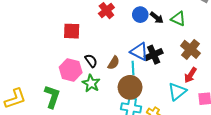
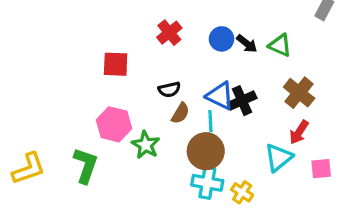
black semicircle: (91, 61) -> (169, 90), moved, turned 112

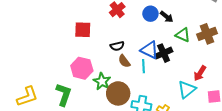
green triangle: (280, 45) -> (183, 35), moved
brown cross: (299, 93) -> (207, 34), moved, turned 30
brown semicircle: (180, 113) -> (124, 61), turned 112
brown circle: (206, 151) -> (118, 93), moved

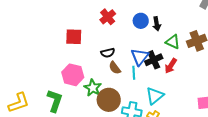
black arrow: (167, 17) -> (157, 24), turned 40
blue triangle: (149, 50) -> (140, 57), turned 42
red arrow: (200, 73) -> (171, 66), moved
cyan triangle: (187, 89) -> (155, 96), moved

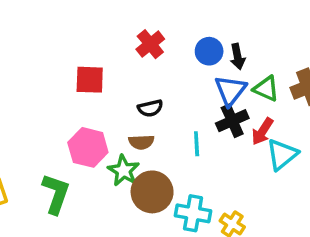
blue triangle: (140, 57) -> (230, 90), moved
brown semicircle: (115, 68) -> (141, 142), moved, turned -56
cyan triangle: (155, 96) -> (282, 155), moved

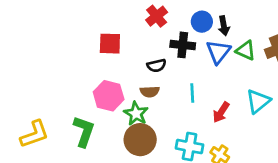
black cross: (232, 121) -> (183, 45), moved, turned 30
red arrow: (262, 131) -> (221, 112), moved
brown circle: (152, 192) -> (140, 140), moved

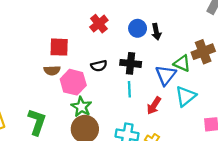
black cross: (183, 45) -> (131, 63), moved
green triangle: (246, 50) -> (182, 63), moved
blue triangle: (218, 52) -> (166, 75), moved
brown semicircle: (150, 92) -> (52, 70), moved
pink hexagon: (109, 96) -> (73, 82), moved

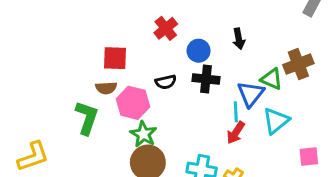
blue circle: (138, 28) -> (199, 51), moved
cyan line: (129, 89) -> (236, 112), moved
green L-shape: (37, 122) -> (87, 118), moved

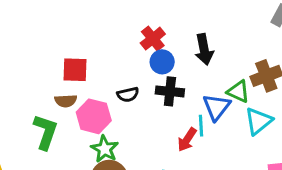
red cross: (166, 28) -> (153, 39), moved
black arrow: (239, 39) -> (204, 49), size x1.4
cyan triangle: (276, 121) -> (259, 121), moved
red arrow: (236, 133) -> (187, 140), moved

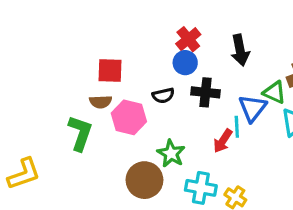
blue circle: (162, 62) -> (185, 63), moved
green star: (105, 149) -> (171, 153), moved

